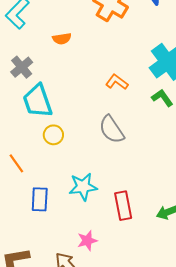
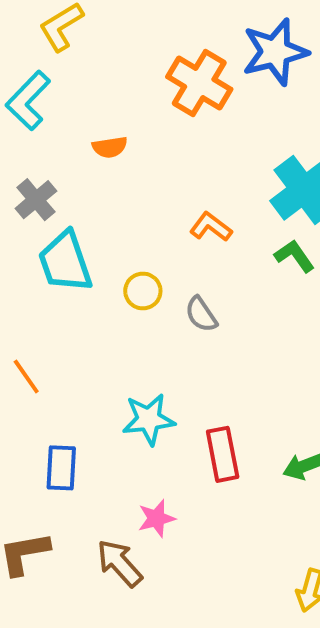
gray semicircle: (112, 130) -> (201, 314), size x0.7
yellow circle: (53, 135) -> (143, 291), moved
blue rectangle: (40, 199) -> (61, 468), moved

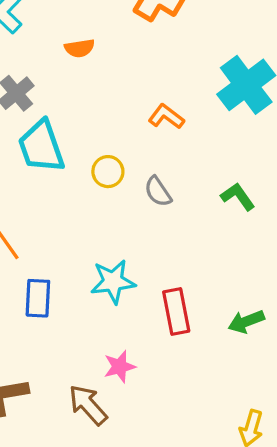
green L-shape: (294, 256) -> (238, 197), moved
blue rectangle: (61, 468) -> (38, 298), moved

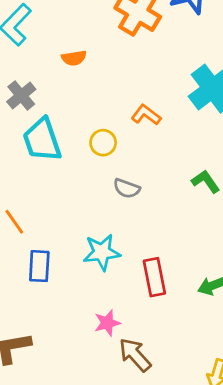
yellow circle: (108, 172) -> (103, 143), moved
gray semicircle: (158, 192) -> (127, 188), moved, turned -36
brown arrow: (88, 405) -> (135, 355), moved

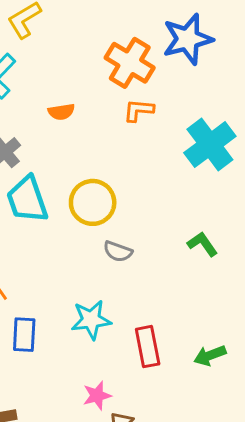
orange L-shape: (146, 115) -> (139, 110), moved, turned -32
yellow circle: (103, 143) -> (93, 202), size x1.6

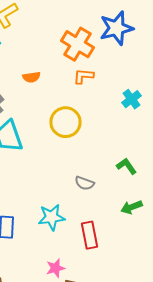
cyan cross: (210, 144) -> (132, 99), size x0.6
yellow circle: (93, 202) -> (66, 122), moved
gray semicircle: (118, 251) -> (84, 183), moved
green arrow: (210, 355) -> (132, 207), moved

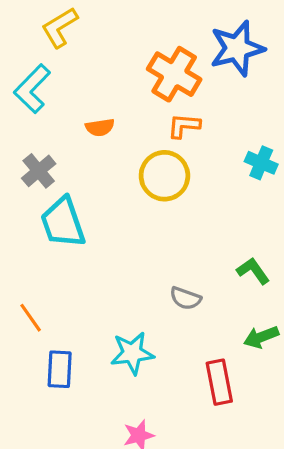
cyan cross: (132, 99) -> (261, 163), turned -30
yellow circle: (66, 122) -> (164, 176), moved
red rectangle: (90, 235) -> (219, 382), moved

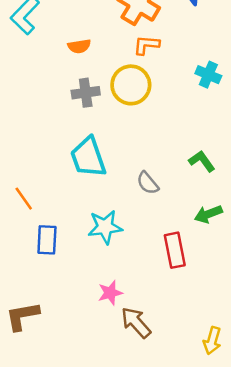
gray cross: (39, 171) -> (86, 93), moved, turned 32
cyan trapezoid: (63, 223) -> (88, 157), moved
gray semicircle: (185, 298) -> (148, 183), turned 30

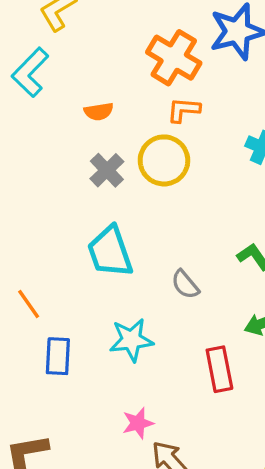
gray cross: (86, 93) -> (107, 170), turned -36

